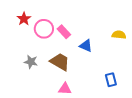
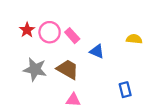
red star: (24, 19) -> (27, 30), moved
gray star: (31, 62) -> (35, 69), size x1.5

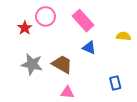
pink circle: (50, 32) -> (46, 16), moved
pink rectangle: (72, 36) -> (83, 21), moved, size x1.5

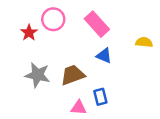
brown trapezoid: (62, 64) -> (73, 75), turned -50
blue rectangle: (115, 83) -> (100, 97), moved

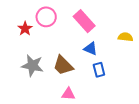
brown trapezoid: (73, 75) -> (63, 65), turned -115
blue rectangle: (100, 97) -> (99, 70), moved

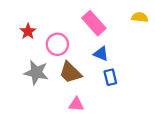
pink circle: (46, 17) -> (57, 44), moved
yellow semicircle: (125, 37) -> (140, 17), moved

